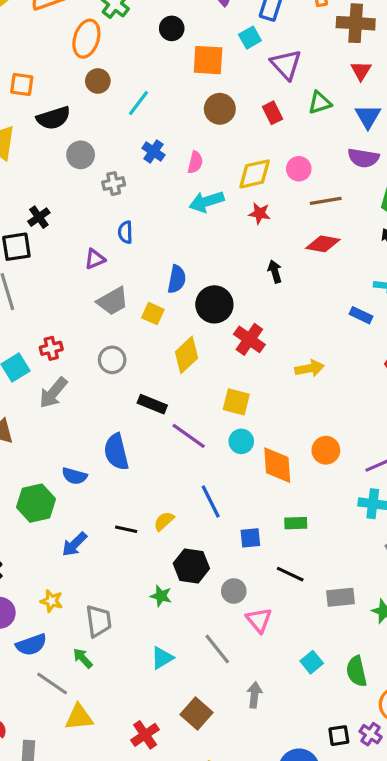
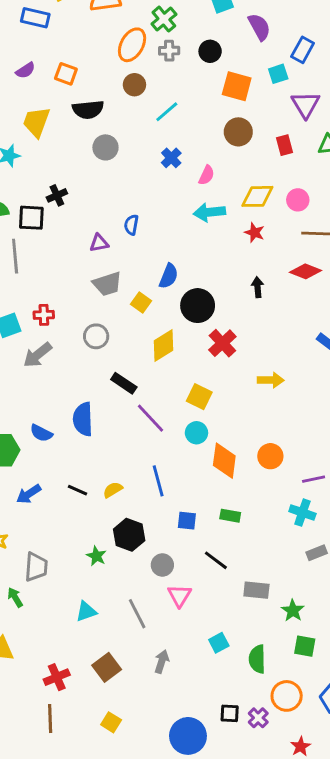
gray cross: (114, 184) -> (169, 51), moved

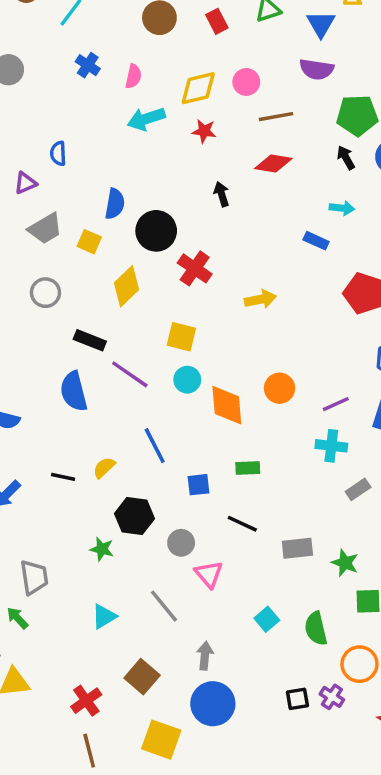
blue semicircle: (83, 419) -> (74, 391), moved
yellow square: (111, 722) -> (161, 740), size x1.6
blue circle: (188, 736) -> (213, 704), moved

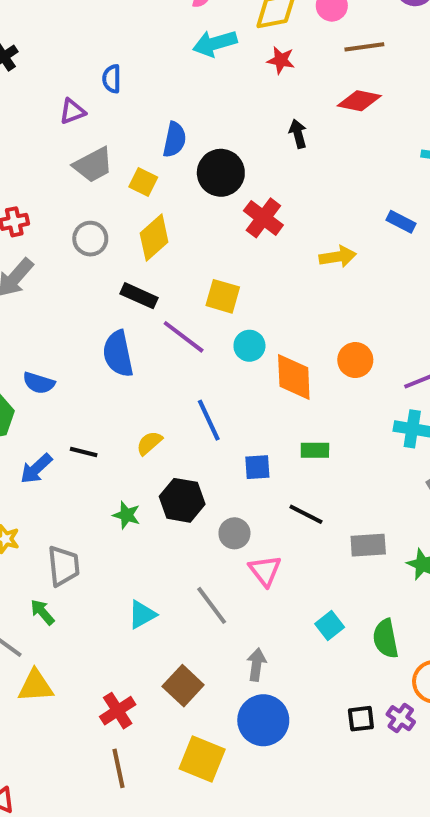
blue rectangle: (316, 241) -> (401, 222), moved
yellow diamond: (126, 286) -> (154, 238), moved
yellow square: (181, 337) -> (223, 296), moved
black line: (63, 477) -> (84, 452), moved
green star: (102, 549) -> (127, 515), moved

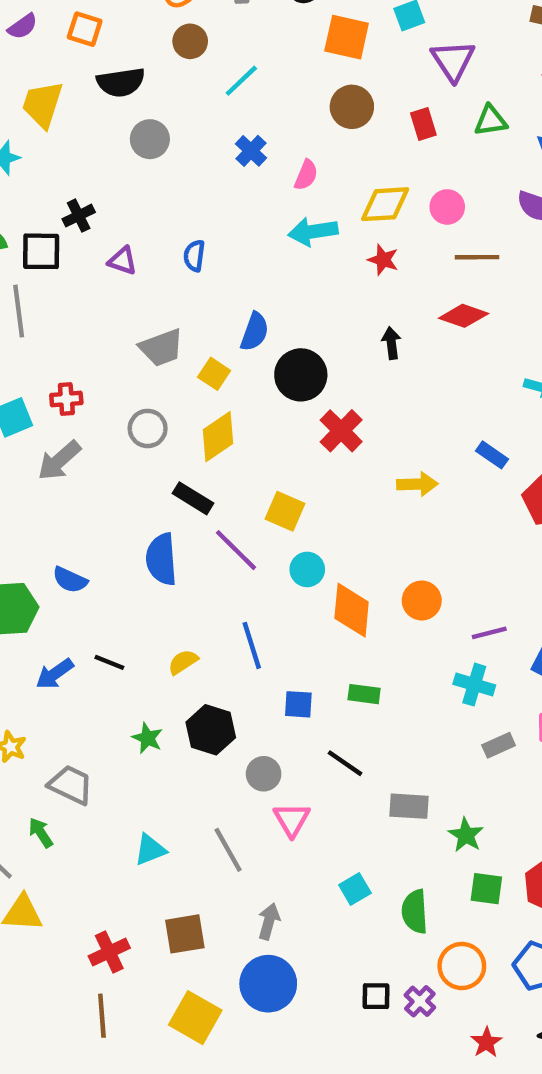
purple triangle: (72, 111) -> (122, 261), moved, turned 32
gray trapezoid: (64, 566) -> (71, 785), turned -66
brown square: (183, 686) -> (185, 934), turned 30

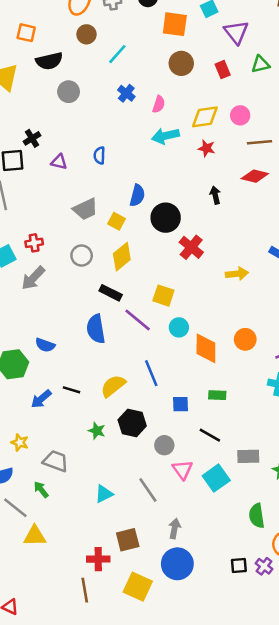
yellow semicircle: (183, 662) -> (113, 386), size x1.5
cyan square: (355, 889) -> (216, 478), moved, size x1.5
red cross: (109, 952) -> (98, 559), moved, turned 30

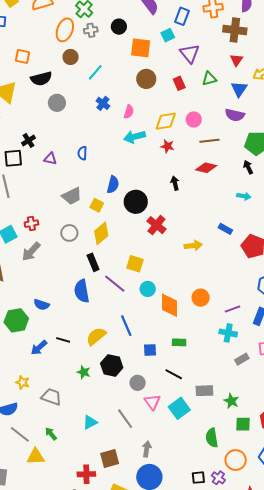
black rectangle: (111, 293) -> (93, 262), turned 42
green arrow: (41, 490) -> (51, 434), moved

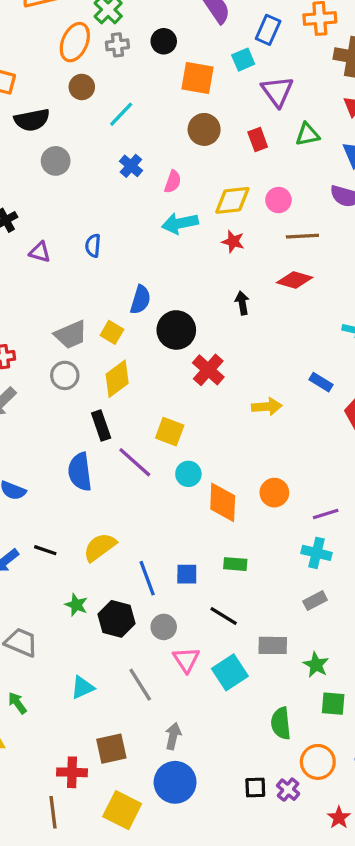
gray trapezoid: (72, 196) -> (71, 335), moved
blue line: (126, 326) -> (147, 578), moved
gray rectangle: (242, 359) -> (315, 601), moved
black hexagon: (112, 366) -> (116, 619), moved

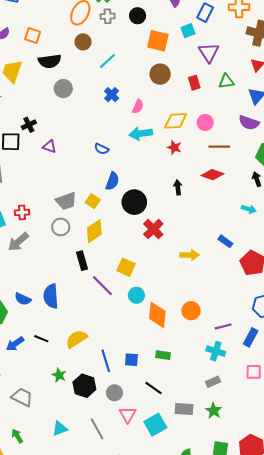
blue semicircle: (93, 246) -> (102, 149), moved, turned -72
blue semicircle: (80, 472) -> (51, 296), moved
green star: (316, 665) -> (214, 411), moved

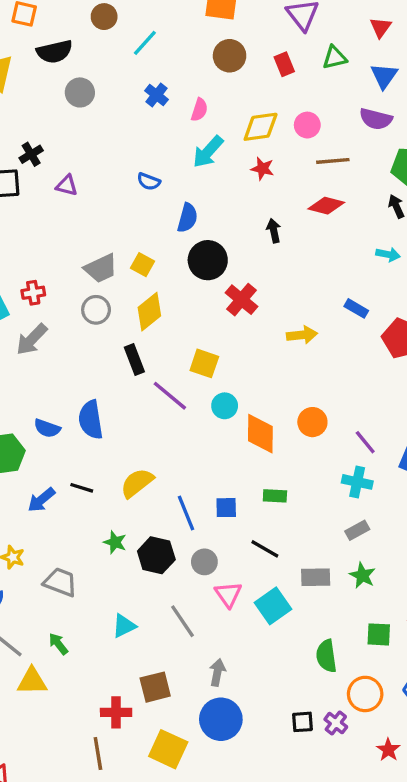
cyan arrow: (141, 134) -> (208, 152), turned -35
blue semicircle: (112, 181) -> (187, 218), moved
purple line: (223, 326) -> (365, 442), turned 70

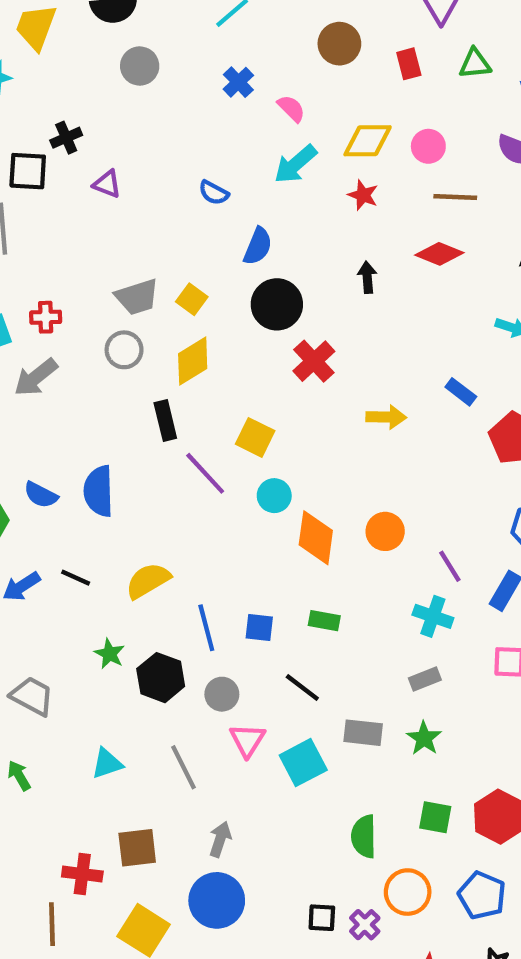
pink semicircle: (199, 110) -> (291, 108), turned -70

